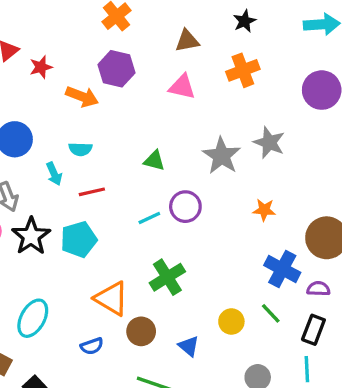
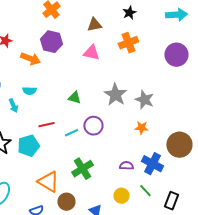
gray star: (269, 143) -> (144, 100), moved
red line: (92, 192) -> (46, 125), moved
purple semicircle: (318, 289) -> (126, 166), moved

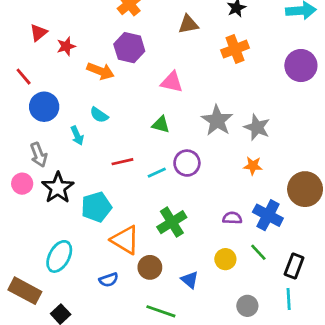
pink triangle: (91, 53) -> (172, 82), moved
cyan semicircle: (29, 91) -> (99, 115), turned 32
cyan pentagon: (28, 146) -> (96, 207), moved

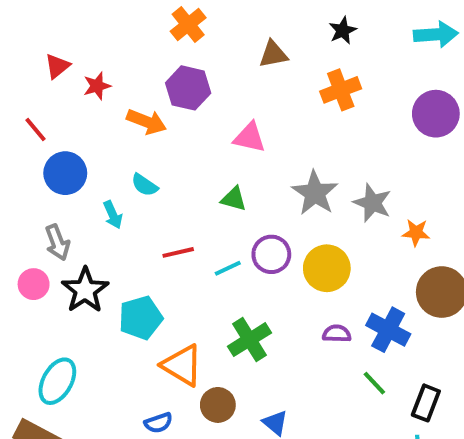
orange star: (253, 166) -> (416, 233), moved
cyan ellipse: (59, 256) -> (57, 381), moved
yellow circle: (225, 259) -> (327, 268), moved, size x1.5

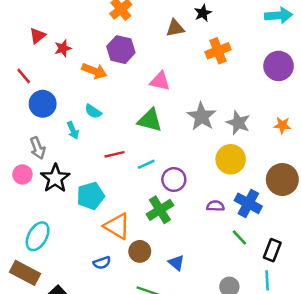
black star: (343, 30) -> (203, 13), moved
green triangle: (234, 199) -> (150, 120), size x1.5
orange star: (416, 233) -> (282, 125), moved
purple circle: (271, 254) -> (174, 179), moved
yellow circle: (327, 268) -> (231, 159), moved

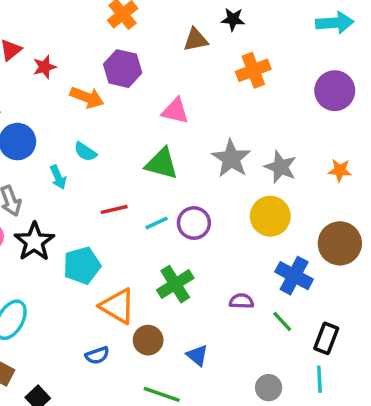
black star: (203, 13) -> (233, 19), turned 30
purple circle: (174, 179) -> (194, 223), moved
purple semicircle: (215, 206) -> (241, 301), moved

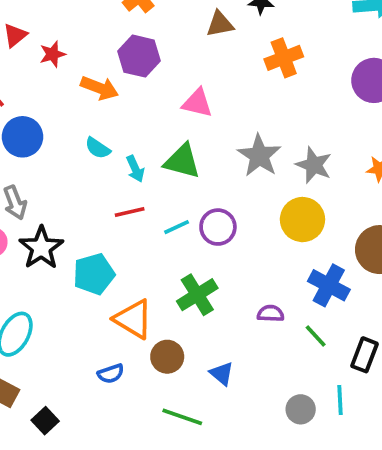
cyan arrow: (58, 177) -> (135, 169), moved
cyan line: (319, 379) -> (340, 400), moved

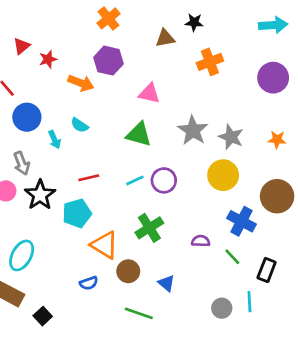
cyan arrow: (135, 169) -> (55, 140), moved
red line: (130, 212) -> (89, 178), moved

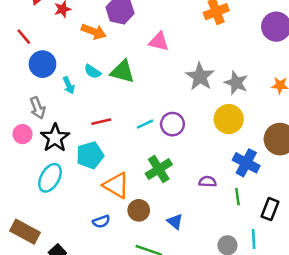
green triangle: (139, 134) -> (122, 72), moved
cyan ellipse: (22, 255) -> (50, 178), moved
green line: (232, 257) -> (237, 197), turned 35

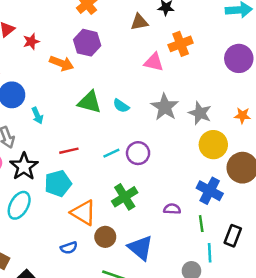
pink triangle: (159, 42) -> (154, 62), moved
cyan semicircle: (92, 72) -> (121, 106), moved
yellow circle: (229, 119) -> (213, 145), moved
blue triangle: (175, 222) -> (140, 248), size x1.6
cyan line: (254, 239) -> (210, 253), moved

